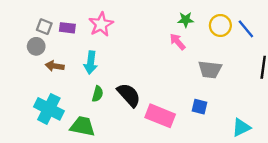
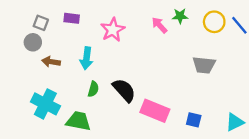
pink star: (101, 24) -> (113, 30), moved
purple rectangle: (67, 28) -> (72, 18), moved
pink arrow: (178, 42) -> (159, 25), moved
blue square: (200, 107) -> (194, 120), moved

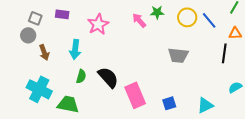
brown arrow: (51, 62) -> (44, 52), turned -119
pink rectangle: (155, 111) -> (135, 95), turned 45
blue square: (194, 120) -> (169, 103), turned -32

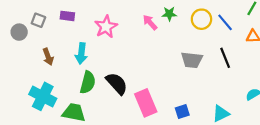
gray circle: (28, 35) -> (19, 32), moved
black line: (224, 53) -> (225, 58), moved, turned -30
green semicircle: (81, 76) -> (88, 82), size x1.5

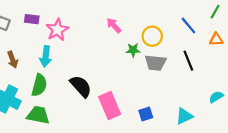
green star: (169, 14) -> (133, 50), moved
yellow circle: (201, 19) -> (152, 36), moved
pink star: (106, 27) -> (57, 30), moved
green semicircle: (88, 82) -> (39, 85), moved

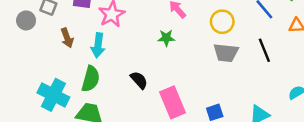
green star: (133, 50) -> (166, 38), moved
brown arrow: (13, 60) -> (67, 38), moved
black semicircle: (81, 86) -> (139, 80), size x0.7

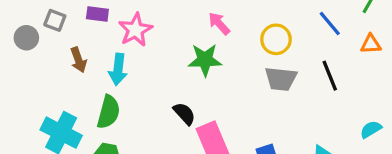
green star: (166, 38) -> (205, 60), size x1.5
black semicircle: (139, 80) -> (184, 114), moved

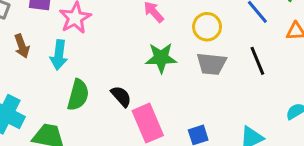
green star: (205, 60) -> (161, 58), moved
green semicircle: (109, 112) -> (78, 95), moved

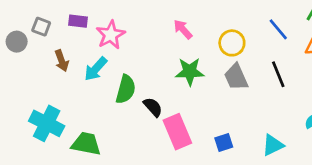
cyan arrow: (59, 55) -> (96, 69), turned 35
gray trapezoid: (211, 64) -> (236, 77), turned 60
green semicircle: (78, 95) -> (126, 89), moved

